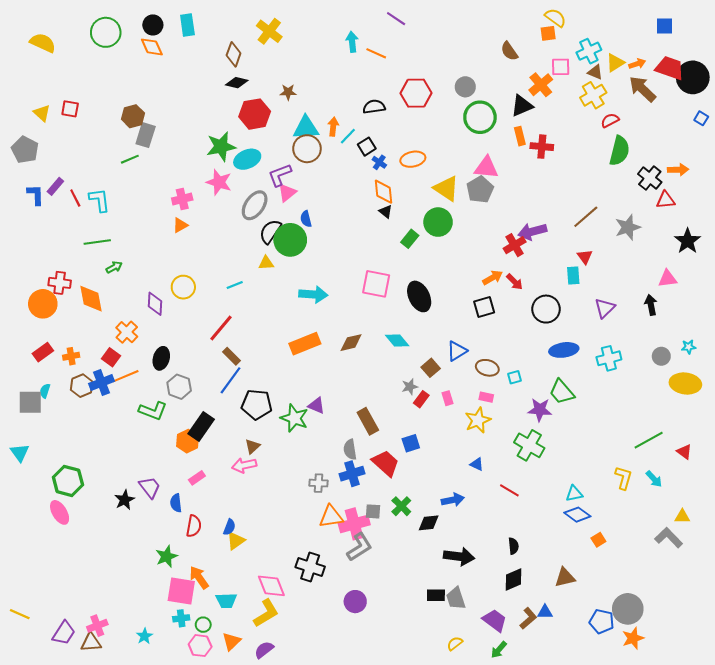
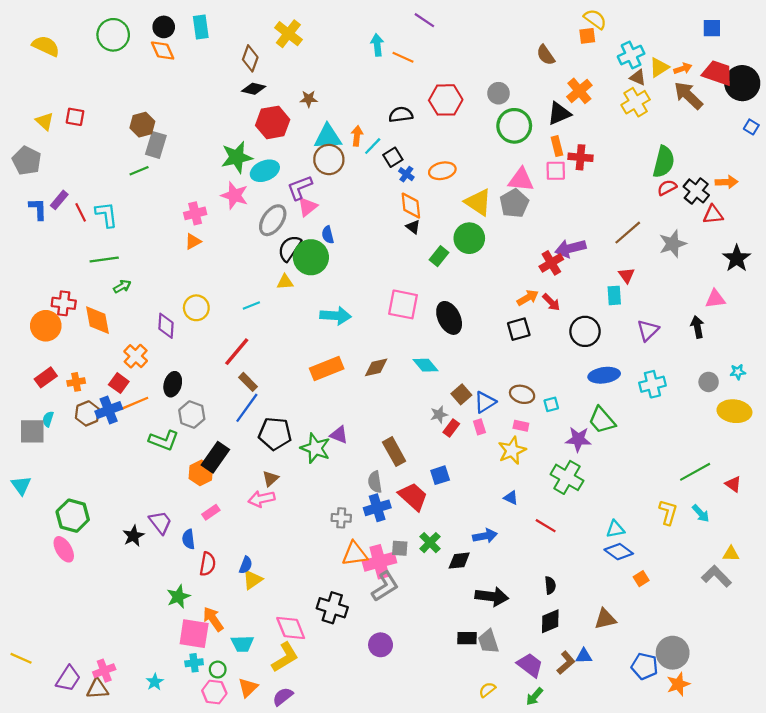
pink square: (561, 67) -> (556, 171), moved
red semicircle: (610, 120) -> (667, 188), moved
blue triangle: (457, 351) -> (485, 402), moved

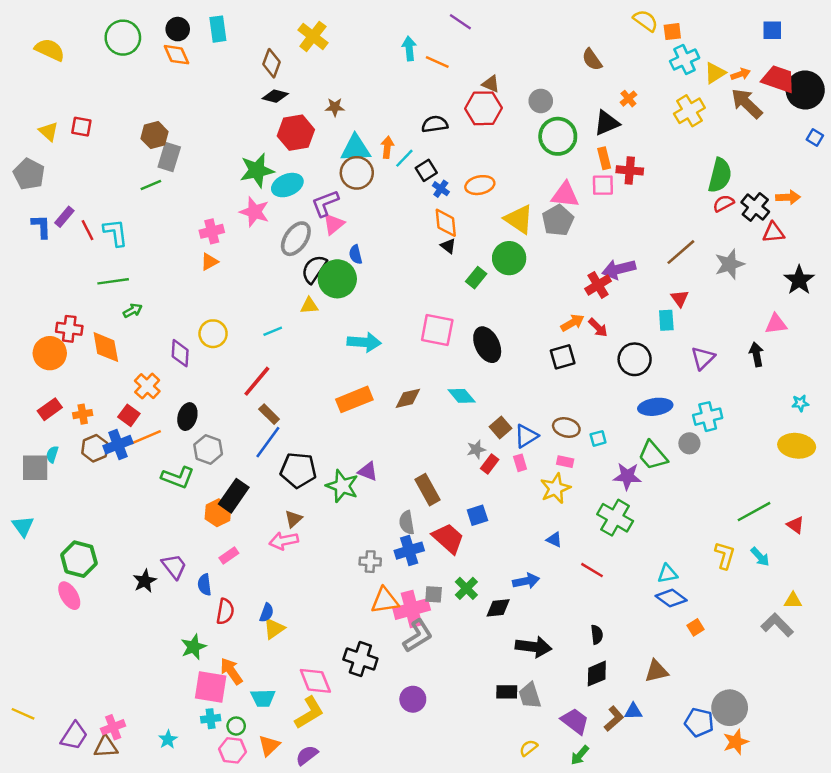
orange square: (587, 36) -> (672, 32), moved
brown triangle: (638, 78) -> (491, 84), moved
orange cross: (579, 91) -> (628, 99), size x0.6
gray circle: (709, 382) -> (689, 443), moved

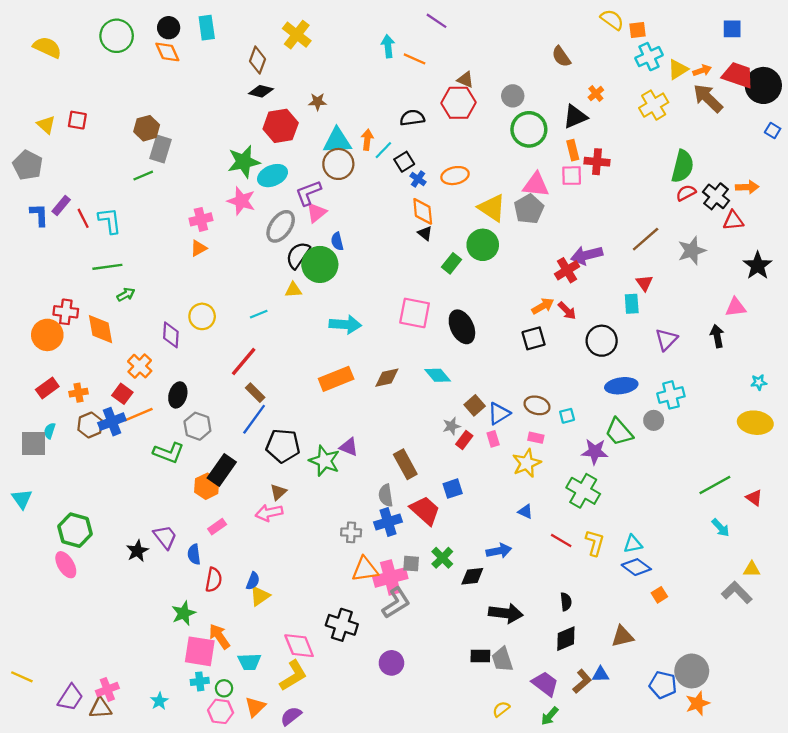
yellow L-shape: (725, 555) -> (595, 543), moved

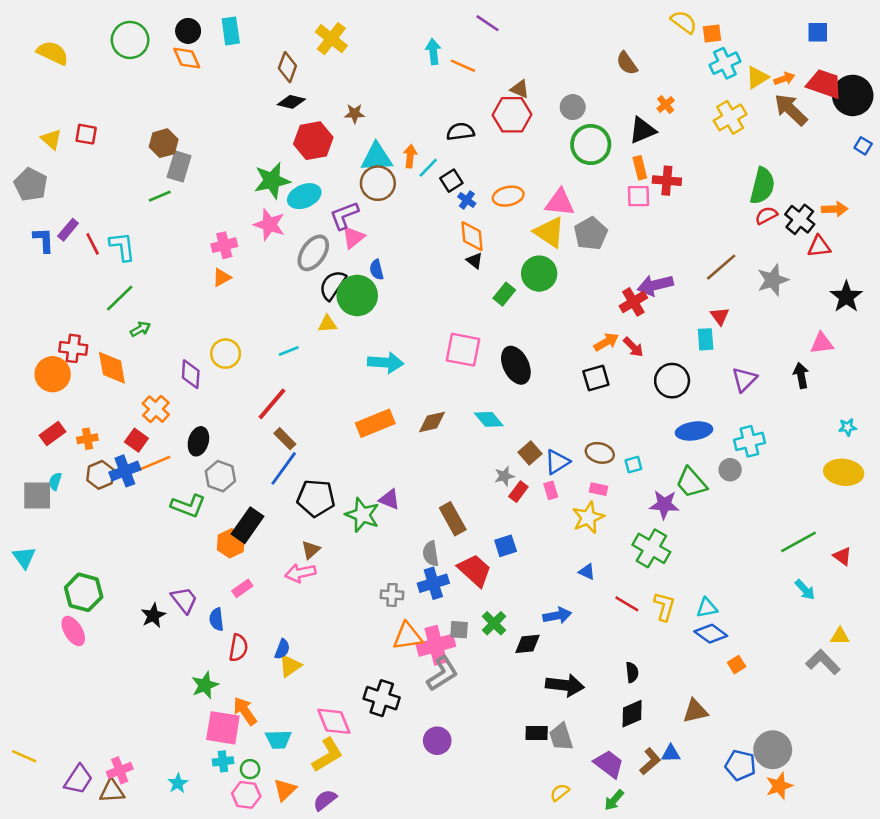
pink triangle: (536, 185) -> (560, 203), moved
green line: (107, 267) -> (120, 298), turned -36

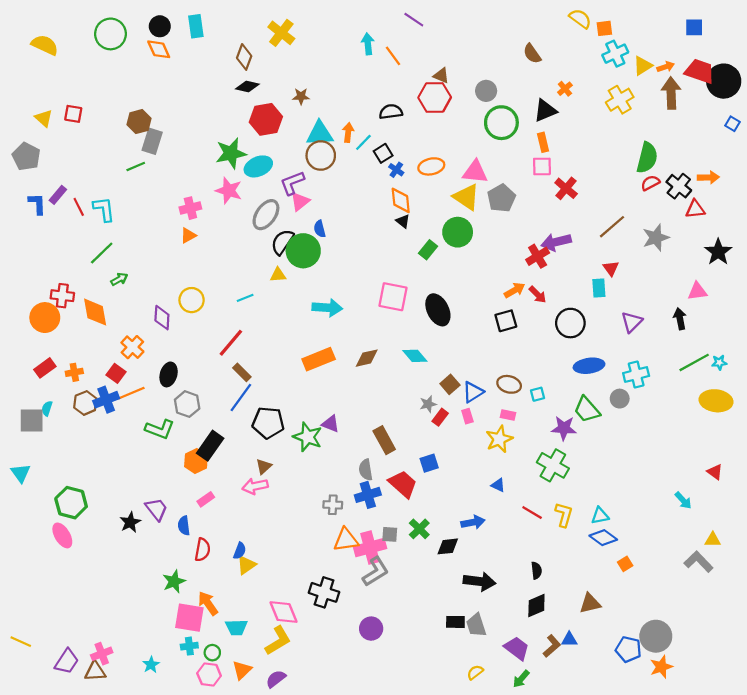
orange line: (463, 66) -> (393, 56), turned 30
brown arrow: (791, 110) -> (671, 93), turned 44
red cross: (667, 181) -> (566, 188), moved, turned 35
green line: (799, 542) -> (694, 362), moved

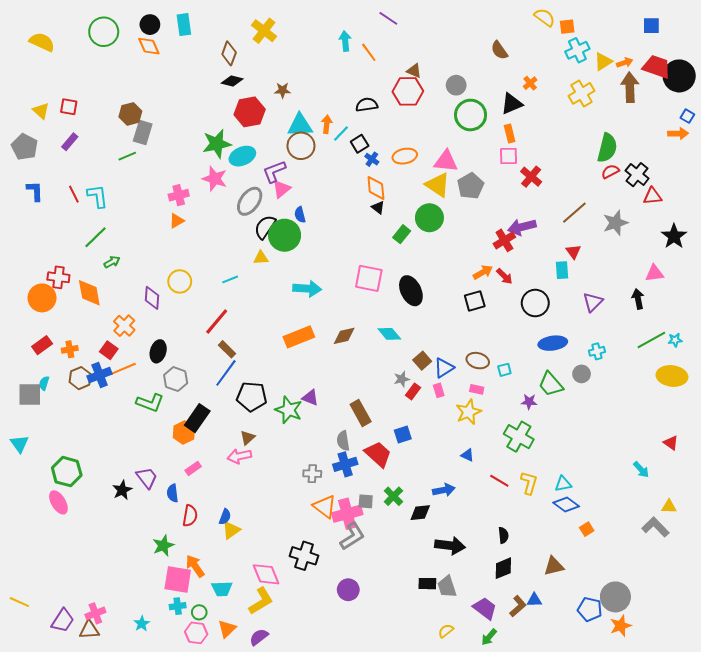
orange arrow: (708, 177) -> (678, 133), moved
purple rectangle: (58, 195) -> (70, 142), moved
cyan cross: (636, 374) -> (597, 351), size x0.7
purple star: (564, 428) -> (529, 402), size x0.7
orange triangle: (346, 540) -> (325, 506), turned 45

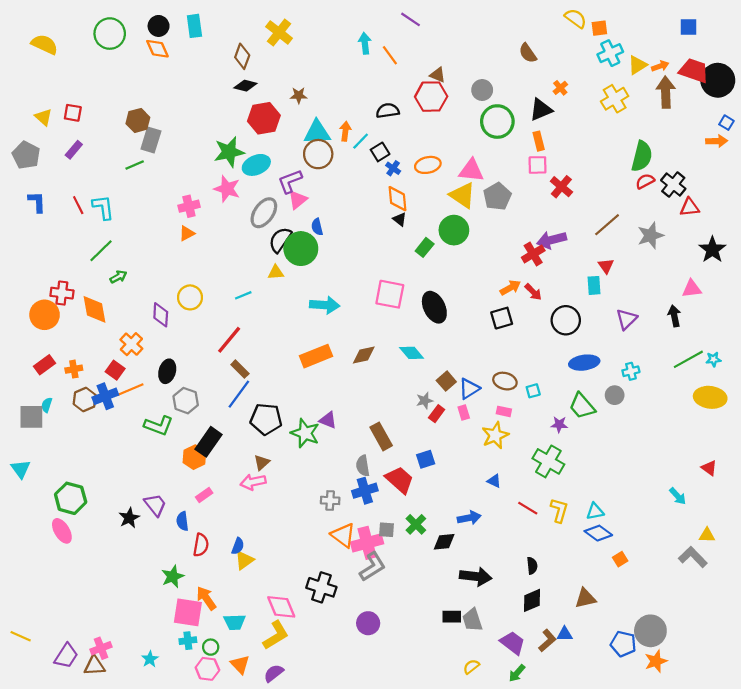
orange triangle: (227, 629) -> (240, 664), turned -30

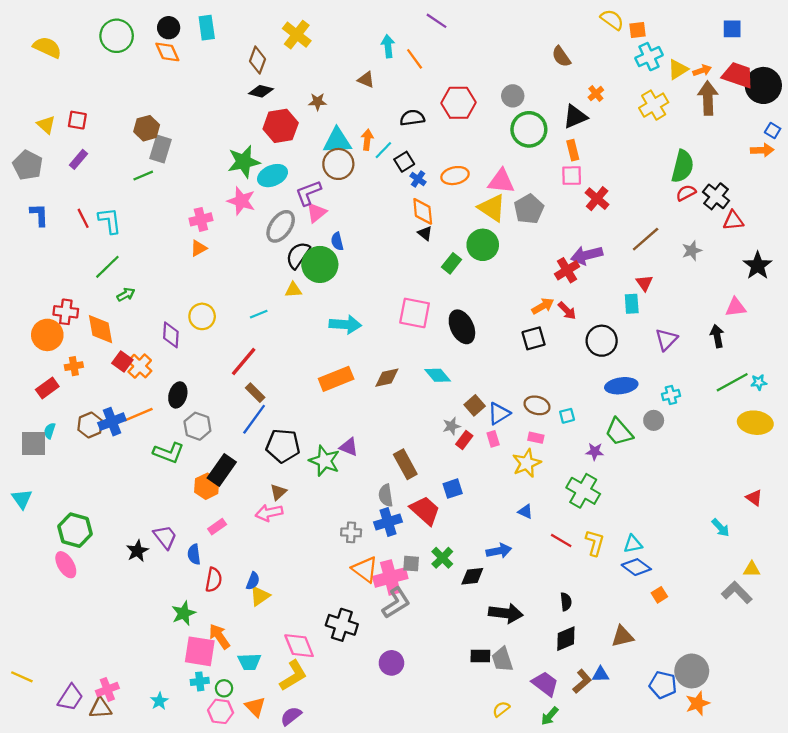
brown triangle: (438, 75) -> (366, 80), moved
gray star: (650, 236) -> (692, 251), size x0.7
orange cross: (74, 369) -> (74, 366), moved
red square: (115, 370) -> (122, 361), moved

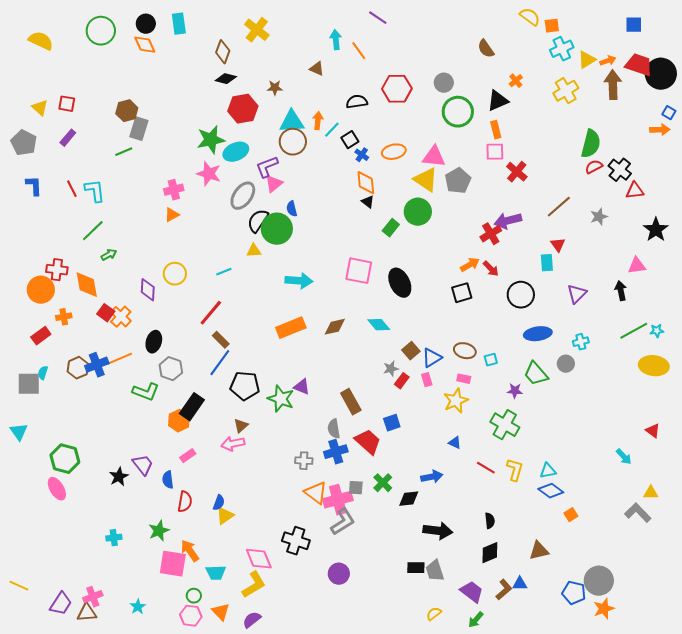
cyan cross: (200, 681) -> (114, 538), moved

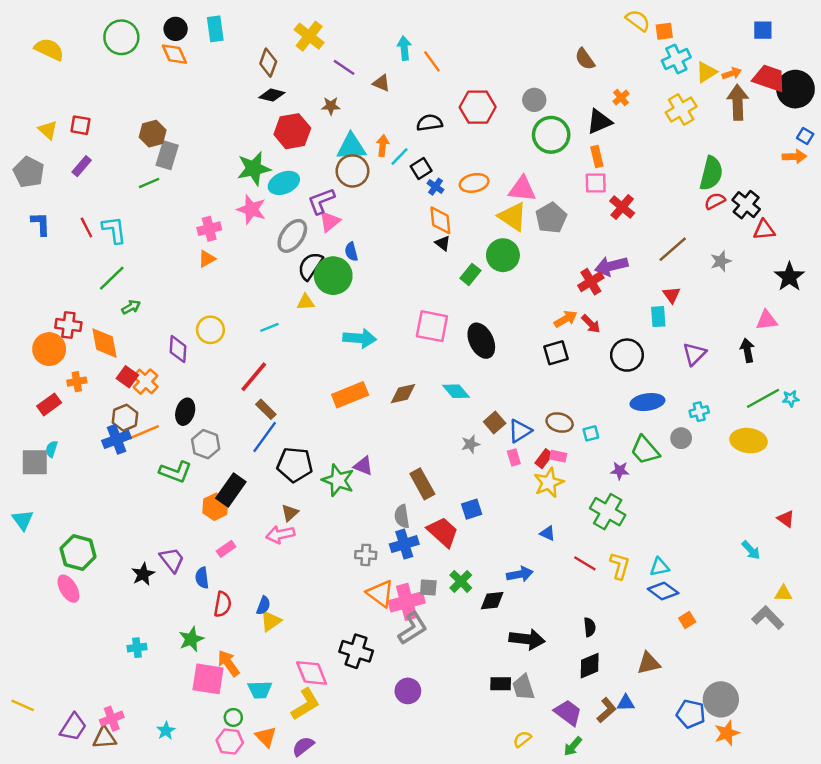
purple line: (378, 18) -> (344, 67), moved
yellow ellipse: (654, 366) -> (749, 441), moved
brown hexagon: (78, 368) -> (125, 418), moved
red rectangle: (402, 381) -> (544, 459), moved

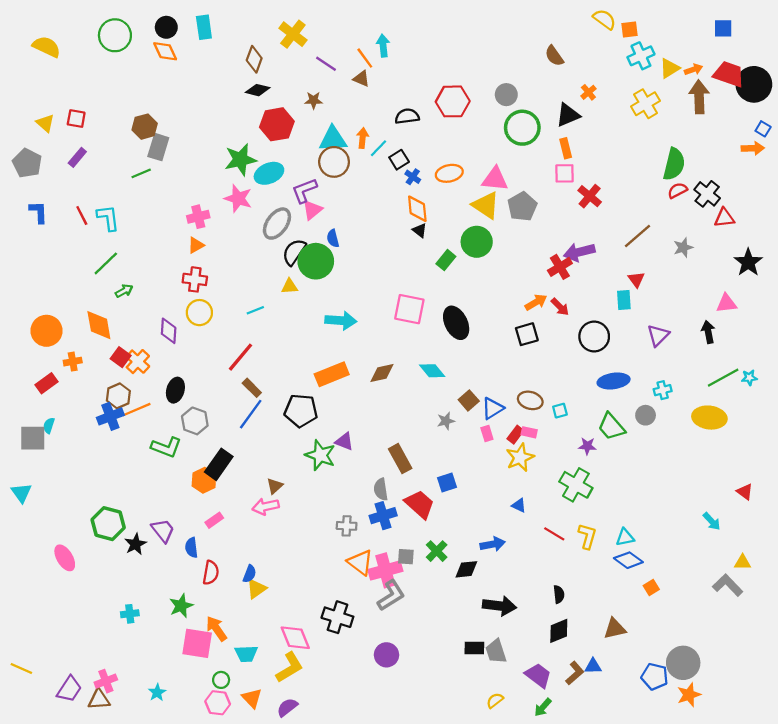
orange line: (432, 61) -> (365, 58), moved
red cross: (68, 325) -> (195, 279), moved
black pentagon: (295, 465) -> (301, 411), moved
green hexagon: (78, 553) -> (108, 524), moved

